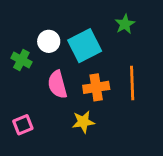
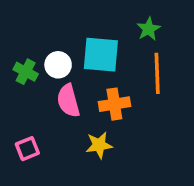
white circle: (49, 41) -> (58, 65), moved
cyan square: (85, 46) -> (101, 55), turned 32
orange line: (132, 83) -> (157, 73), moved

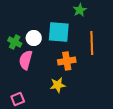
green star: (149, 29) -> (80, 10), moved
pink semicircle: (68, 101) -> (26, 60), moved, turned 30
pink square: (27, 149) -> (18, 99), moved

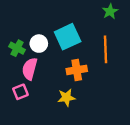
green star: (80, 10) -> (110, 11), moved
cyan square: (59, 32) -> (68, 37), turned -30
pink square: (18, 99) -> (20, 92), moved

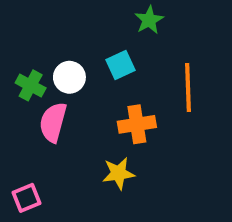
green star: (110, 11) -> (149, 20), moved
cyan square: (68, 37) -> (121, 65), size x0.6
pink square: (20, 92) -> (26, 198), moved

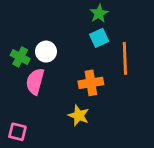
cyan square: (121, 65) -> (99, 38), moved
yellow star: (118, 173) -> (79, 115), turned 30
pink square: (26, 198) -> (17, 132), turned 36

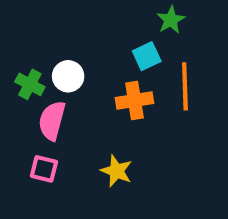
green star: (99, 13) -> (171, 20), moved
orange cross: (91, 83) -> (135, 100), moved
pink square: (17, 132) -> (44, 169), moved

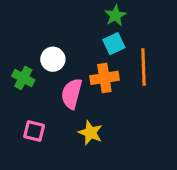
green star: (171, 20) -> (115, 15), moved
green cross: (30, 84) -> (23, 78), moved
pink semicircle: (52, 121) -> (72, 94), moved

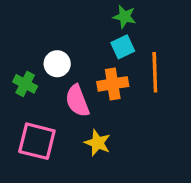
green star: (115, 15) -> (124, 17), turned -30
pink semicircle: (72, 94) -> (77, 101), turned -36
pink square: (34, 131) -> (37, 141), size x1.6

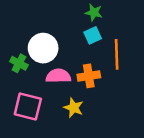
white circle: (57, 64) -> (43, 48), size x1.5
orange cross: (113, 84) -> (89, 76), moved
pink semicircle: (77, 101) -> (58, 76), turned 110

